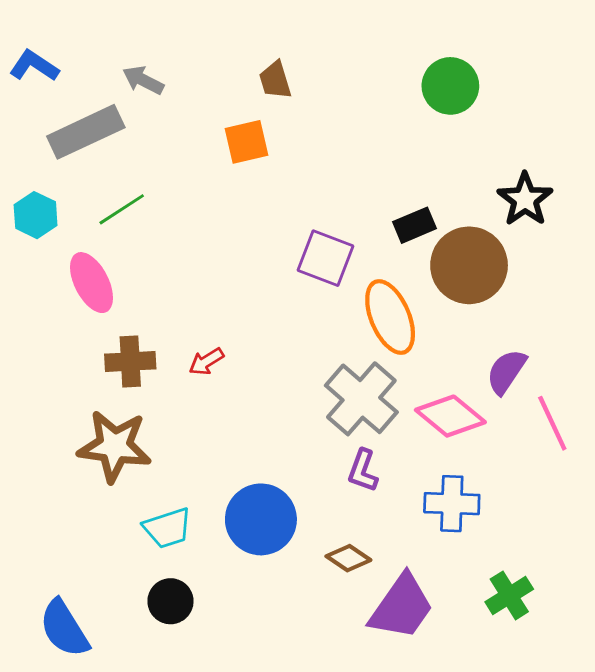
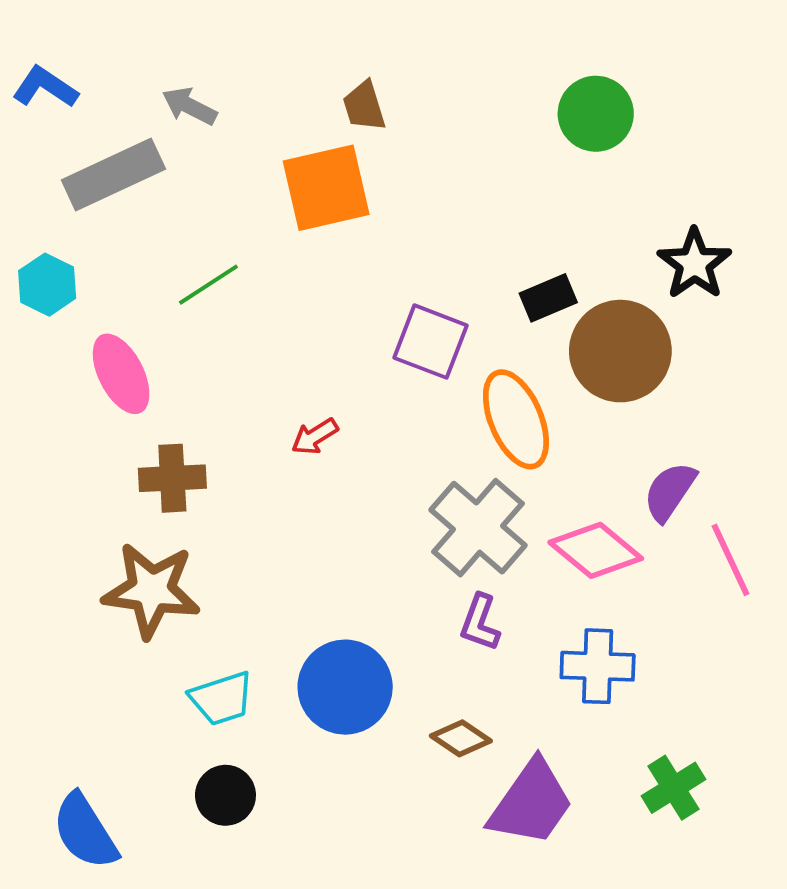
orange square: (247, 142) -> (326, 188), size x1.5
green line: (122, 209) -> (208, 285), moved
red arrow: (206, 362) -> (315, 436), moved

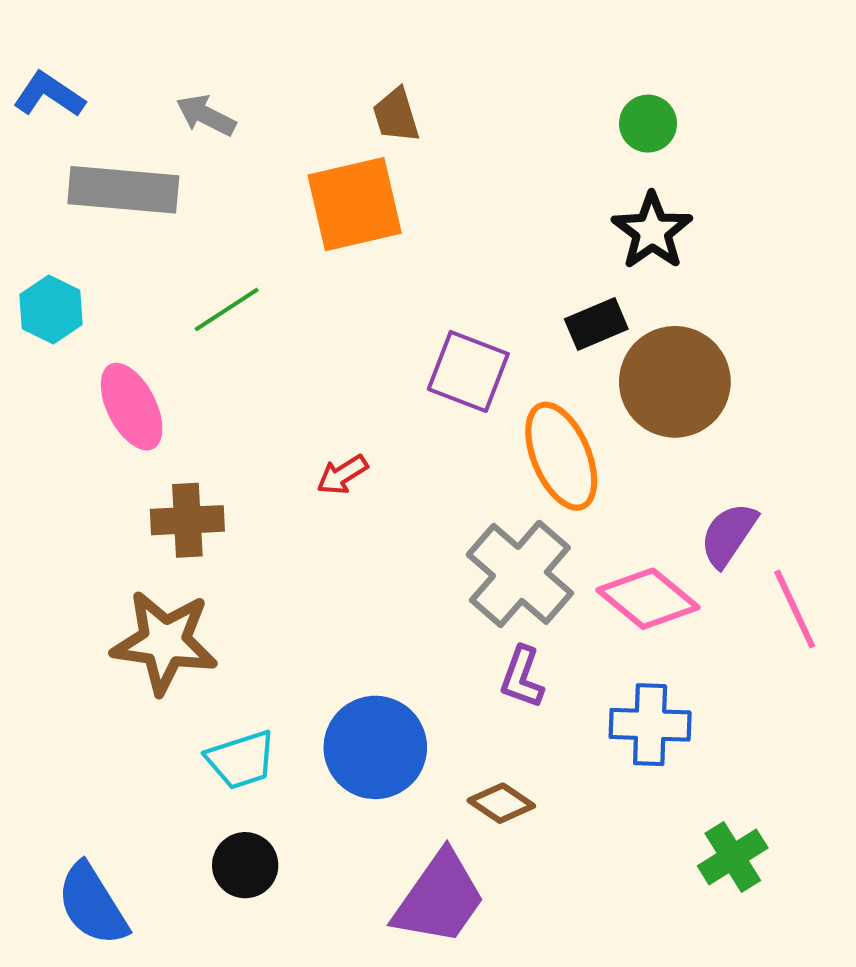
green circle: (596, 114) -> (648, 124), size x0.7
gray rectangle: (113, 174) -> (123, 190), turned 30
black star: (694, 264) -> (652, 231), moved
purple trapezoid: (531, 803) -> (439, 898), moved

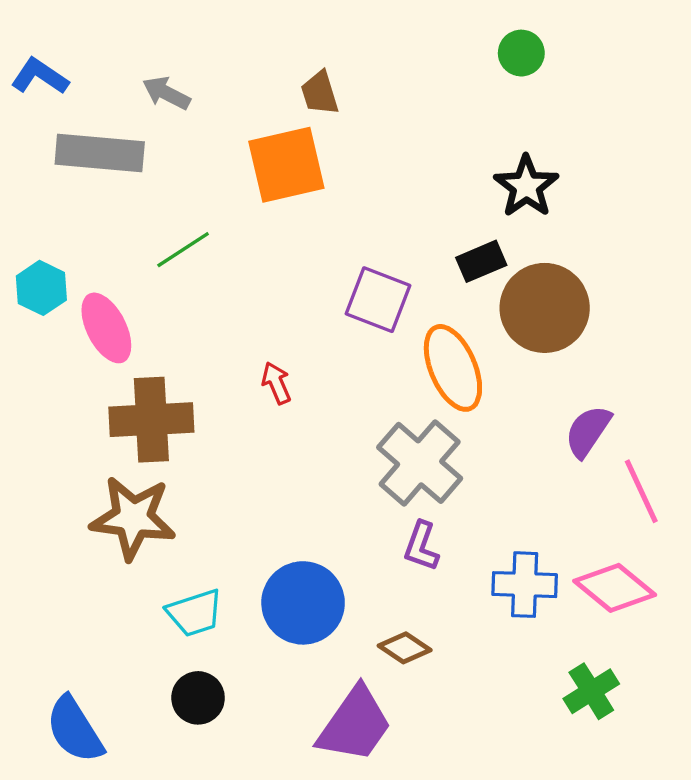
green circle: (648, 124) -> (521, 53), moved
cyan hexagon: (51, 310) -> (41, 288), moved
red arrow: (342, 475) -> (276, 383), turned 99
brown cross: (187, 520) -> (151, 420), size x1.4
pink diamond: (648, 599) -> (615, 588), moved

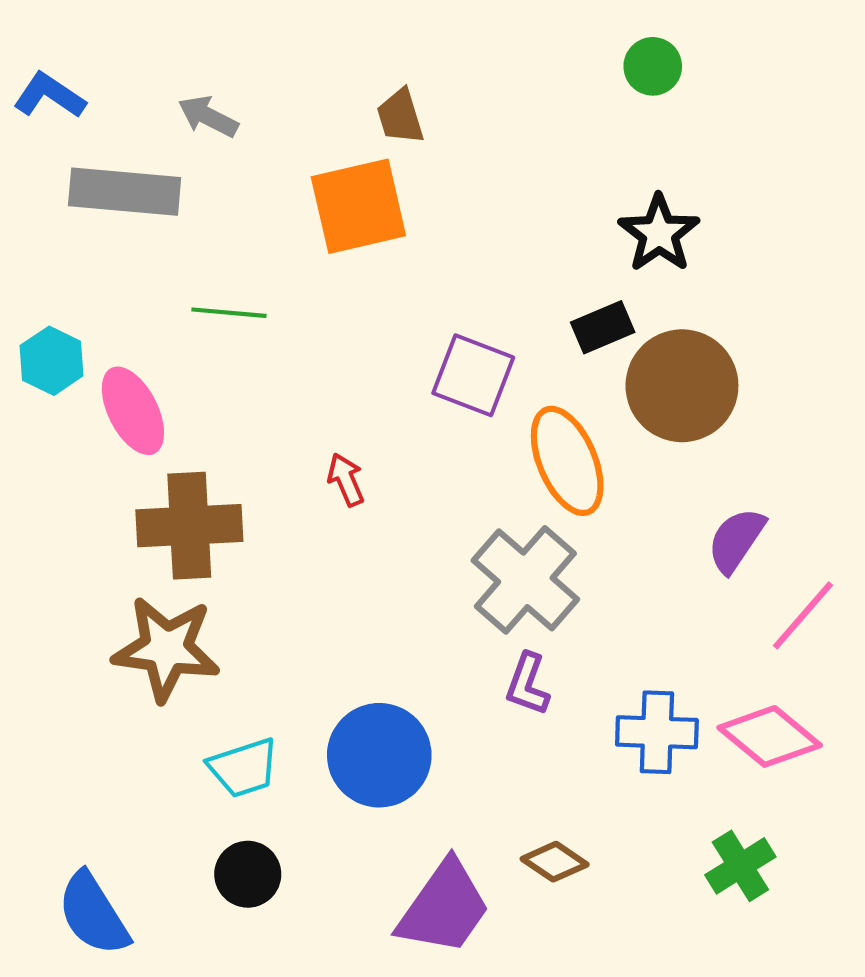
green line: (183, 250) -> (229, 313), turned 38
pink line: (641, 491) -> (803, 615), turned 66
brown diamond: (405, 648) -> (555, 862), moved

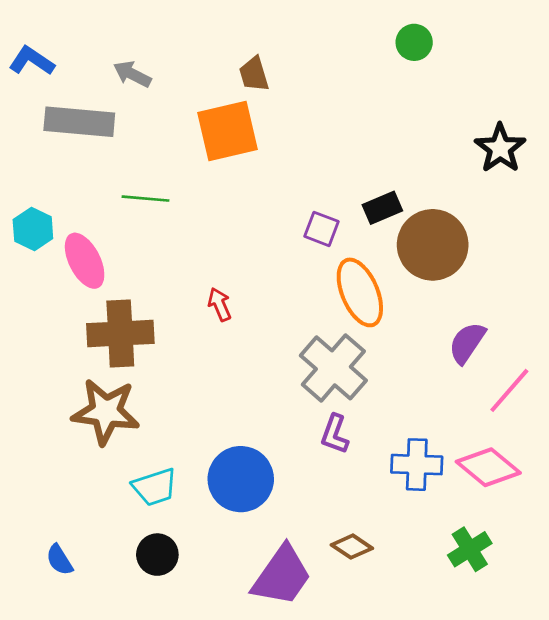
black star: (659, 233) -> (500, 148), moved
purple square: (473, 375) -> (321, 229), moved, size x0.7
blue semicircle: (93, 914) -> (59, 560), moved, size x0.6

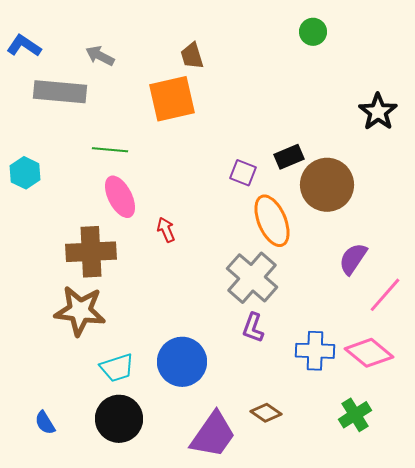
pink ellipse: (85, 261) -> (120, 197), moved
black circle: (157, 555) -> (119, 419), size x1.5

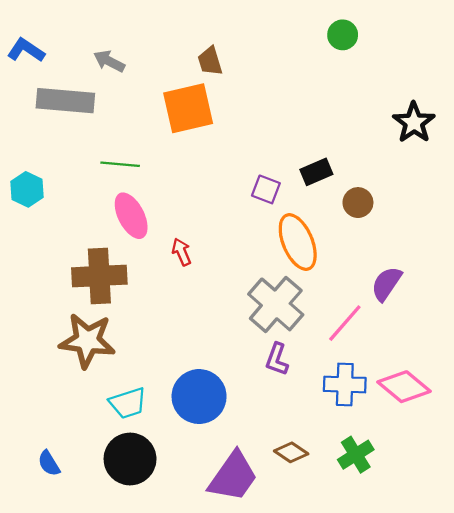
brown circle: (327, 185) -> (358, 203), size x0.5
pink line: (385, 295) -> (345, 323), moved
green cross: (355, 415) -> (356, 455), moved

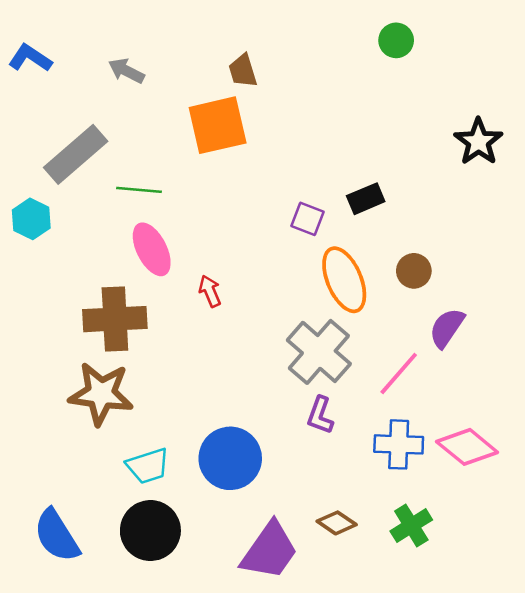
gray rectangle: (65, 101) -> (76, 154), moved, turned -46
brown circle: (358, 203) -> (414, 271), moved
blue semicircle: (49, 463) -> (57, 536), size x1.8

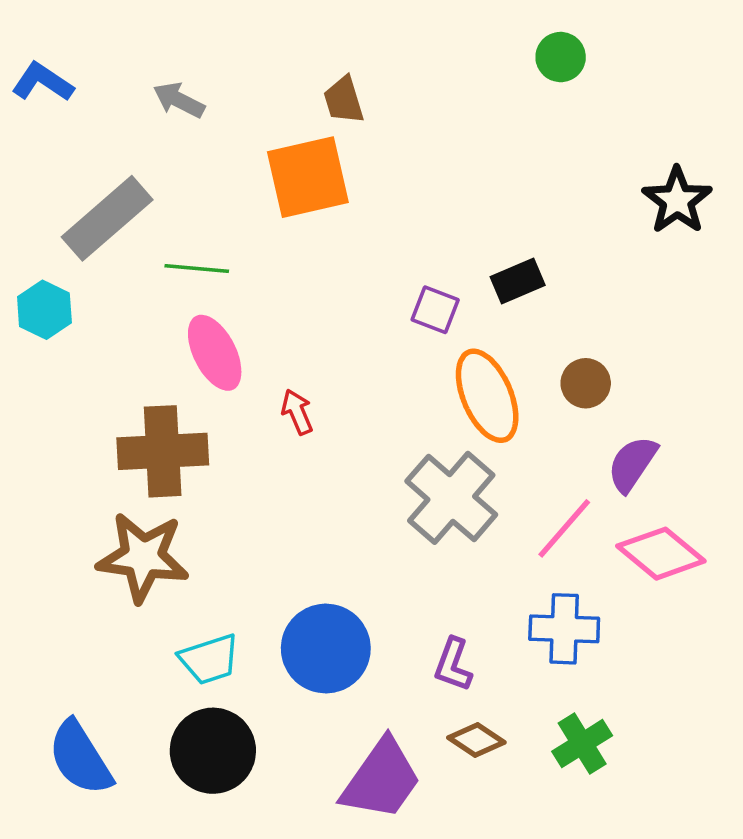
purple L-shape: (320, 415) -> (453, 665), moved
pink diamond: (467, 447) -> (661, 554), moved

